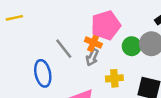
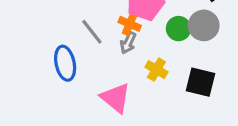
yellow cross: (114, 78) -> (156, 70), turned 35

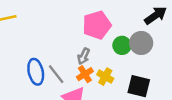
orange cross: (130, 24) -> (85, 74), moved, turned 35
gray line: (92, 32) -> (56, 74), moved

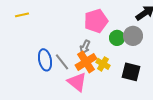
orange cross: (85, 74) -> (86, 62), size x1.5

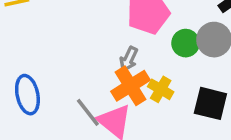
blue ellipse: (45, 60) -> (27, 95), moved
gray line: (62, 62) -> (88, 112), moved

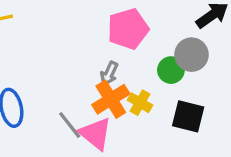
green circle: (186, 43) -> (171, 70), moved

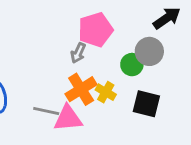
gray arrow: (109, 73) -> (78, 53), moved
gray line: (70, 125) -> (46, 111), turned -40
pink triangle: (95, 134) -> (68, 118), turned -44

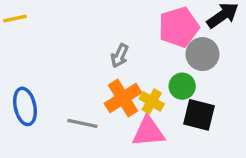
pink pentagon: (96, 30) -> (179, 27), moved
green circle: (132, 65) -> (182, 86), moved
pink triangle: (68, 118) -> (148, 132), moved

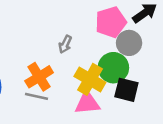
green circle: (182, 86) -> (113, 68), size x1.5
orange cross: (123, 98) -> (39, 77), moved
yellow cross: (152, 101) -> (90, 79), size x1.6

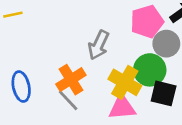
gray arrow: (65, 44) -> (99, 45), size x1.5
gray line: (37, 96) -> (68, 100), turned 35

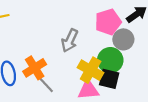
orange cross: (71, 80) -> (35, 68), moved
black square: (164, 93) -> (109, 79), moved

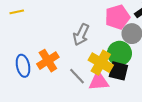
gray line: (46, 84) -> (77, 76), moved

